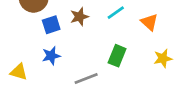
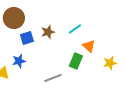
orange triangle: (149, 22) -> (89, 46), moved
blue star: (51, 56) -> (19, 61), moved

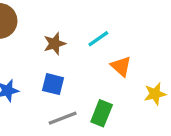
blue square: (27, 38) -> (53, 84), moved, turned 32
green rectangle: (76, 61) -> (102, 113), moved

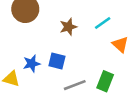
blue square: (53, 84) -> (57, 61), moved

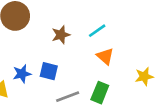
orange triangle: (120, 45) -> (105, 56), moved

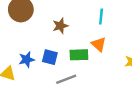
cyan line: (97, 31) -> (101, 16), moved, turned -49
green rectangle: (100, 93) -> (79, 55), moved, turned 66

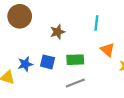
orange triangle: (99, 44) -> (108, 50), moved
gray line: (66, 79) -> (75, 83), moved

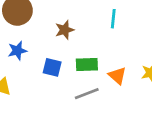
orange triangle: (108, 50) -> (117, 76), moved
blue star: (25, 64) -> (17, 51), moved

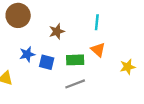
blue star: (17, 51) -> (27, 54), moved
orange triangle: (117, 76) -> (98, 50), moved

